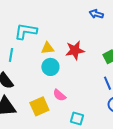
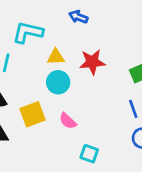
blue arrow: (96, 14) -> (78, 17), moved
yellow square: (39, 106) -> (32, 114), moved

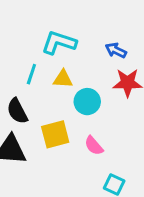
blue arrow: (78, 17) -> (116, 50), moved
yellow triangle: (56, 57) -> (63, 79), moved

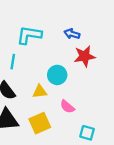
yellow triangle: (63, 79) -> (40, 92), moved
yellow square: (55, 134) -> (40, 123), moved

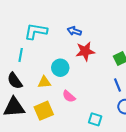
cyan square: (87, 133) -> (95, 119), moved

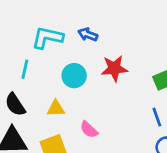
blue arrow: (74, 31) -> (88, 35), moved
cyan circle: (60, 68) -> (74, 76), moved

